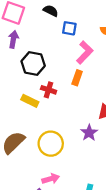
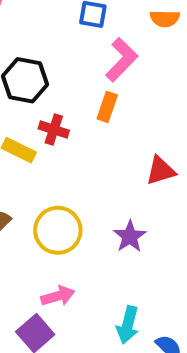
purple star: (89, 133) -> (130, 236), moved

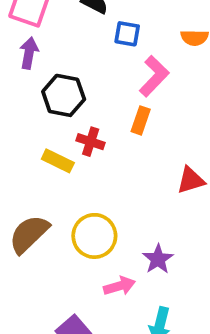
purple star: (130, 236) -> (158, 259), moved
pink arrow: (58, 296) -> (119, 286), moved

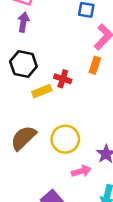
black hexagon: (64, 95) -> (23, 64), moved
yellow rectangle: (58, 161) -> (42, 91), turned -48

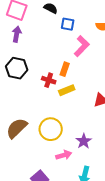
orange rectangle: (95, 65) -> (65, 69), moved
yellow rectangle: (42, 91) -> (67, 90), moved

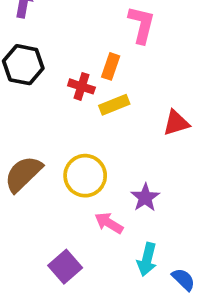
pink L-shape: (82, 46) -> (142, 25), turned -30
pink arrow: (64, 155) -> (109, 223), turned -133

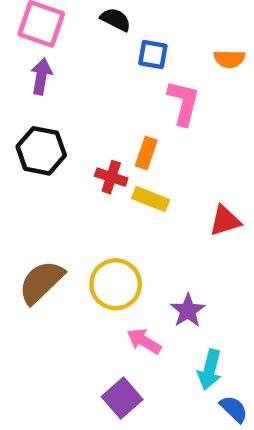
yellow rectangle: (114, 105) -> (151, 199), turned 44
cyan arrow: (147, 259) -> (210, 370), moved
purple square: (65, 267) -> (122, 398), moved

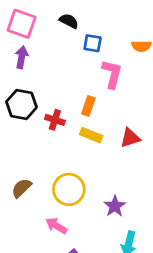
red cross: (111, 177) -> (55, 120), moved
red triangle: (225, 221) -> (130, 138), moved
brown semicircle: (41, 282) -> (22, 188), size x0.7
pink arrow: (144, 341) -> (56, 226), moved

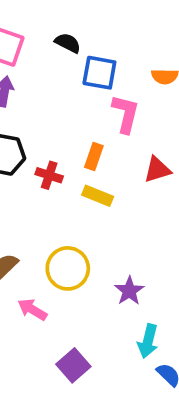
blue square: (93, 43) -> (99, 73), size x1.4
red triangle: (130, 138) -> (157, 170), moved
pink arrow: (56, 226) -> (32, 309), moved

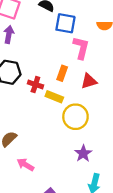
red triangle: (157, 170) -> (89, 81), moved
yellow rectangle: (98, 196) -> (54, 97), moved
yellow circle: (68, 268) -> (75, 117), moved

